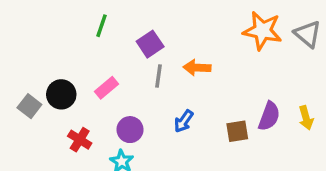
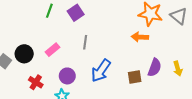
purple square: (150, 44) -> (76, 13), moved
orange arrow: (197, 68) -> (140, 37), moved
blue arrow: (184, 121) -> (101, 71), size x1.6

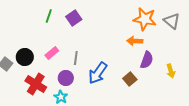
gray line: (85, 42) -> (76, 58), moved
purple semicircle: (155, 68) -> (147, 60), moved
brown square: (135, 77) -> (130, 79), turned -32
red cross: (36, 82) -> (36, 84), size x1.5

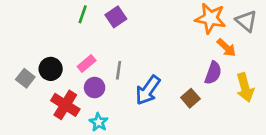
orange arrow: (135, 41) -> (226, 48), moved, turned -140
yellow arrow: (171, 71) -> (245, 88), size x1.5
purple circle: (66, 78) -> (95, 88), moved

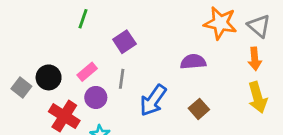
purple square: (116, 17) -> (124, 42), moved
orange arrow: (226, 48) -> (255, 59), moved, turned 42
purple semicircle: (213, 73) -> (193, 62), moved, turned -115

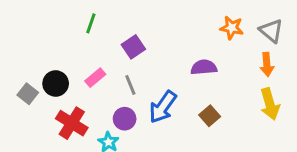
orange star: (220, 23) -> (232, 28), size x0.7
gray line: (122, 79) -> (130, 85), turned -30
purple circle: (96, 97) -> (125, 119), moved

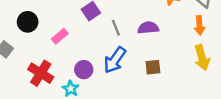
black circle: (56, 83) -> (28, 22), moved
gray line: (130, 85) -> (116, 28), moved
brown square: (210, 116) -> (153, 67), turned 35

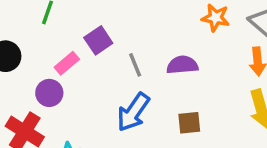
pink rectangle: (60, 36) -> (67, 63), moved
purple circle: (84, 70) -> (49, 93), moved

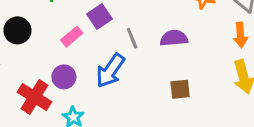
purple circle: (49, 93) -> (64, 77), moved
blue arrow: (133, 112) -> (110, 71), moved

